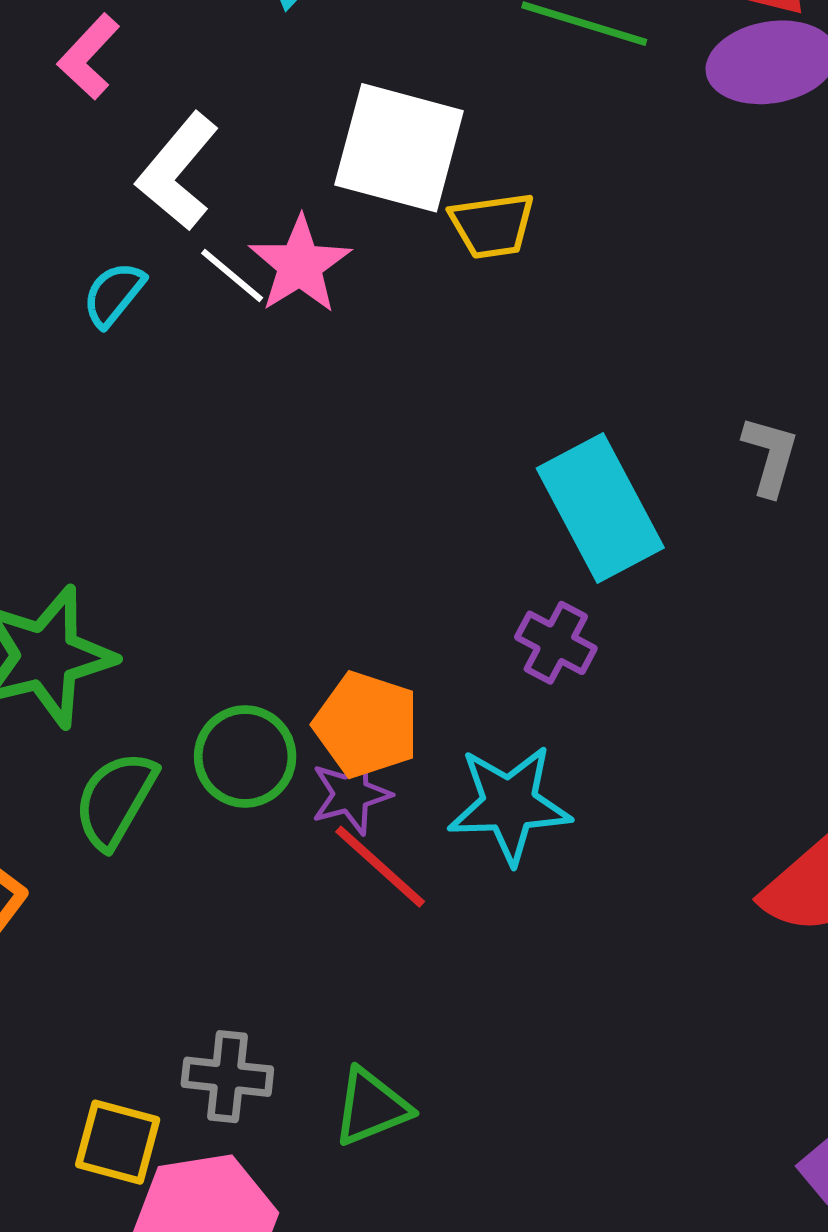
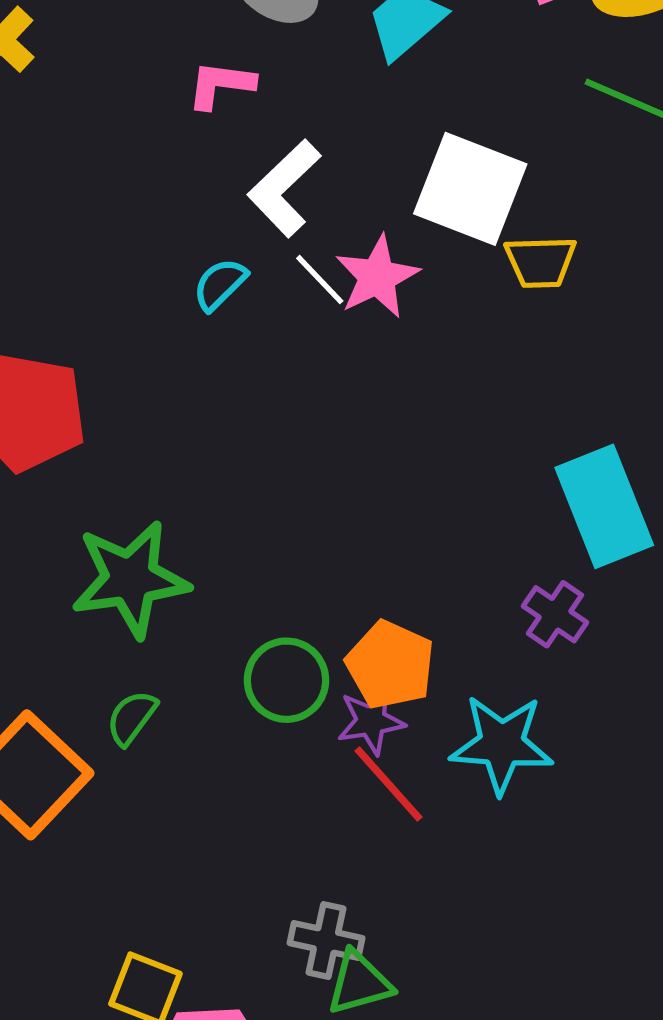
pink L-shape: (89, 57) -> (221, 85), turned 48
green semicircle: (115, 800) -> (132, 718), moved, size x0.7
gray cross: (227, 1077) -> (326, 941), moved

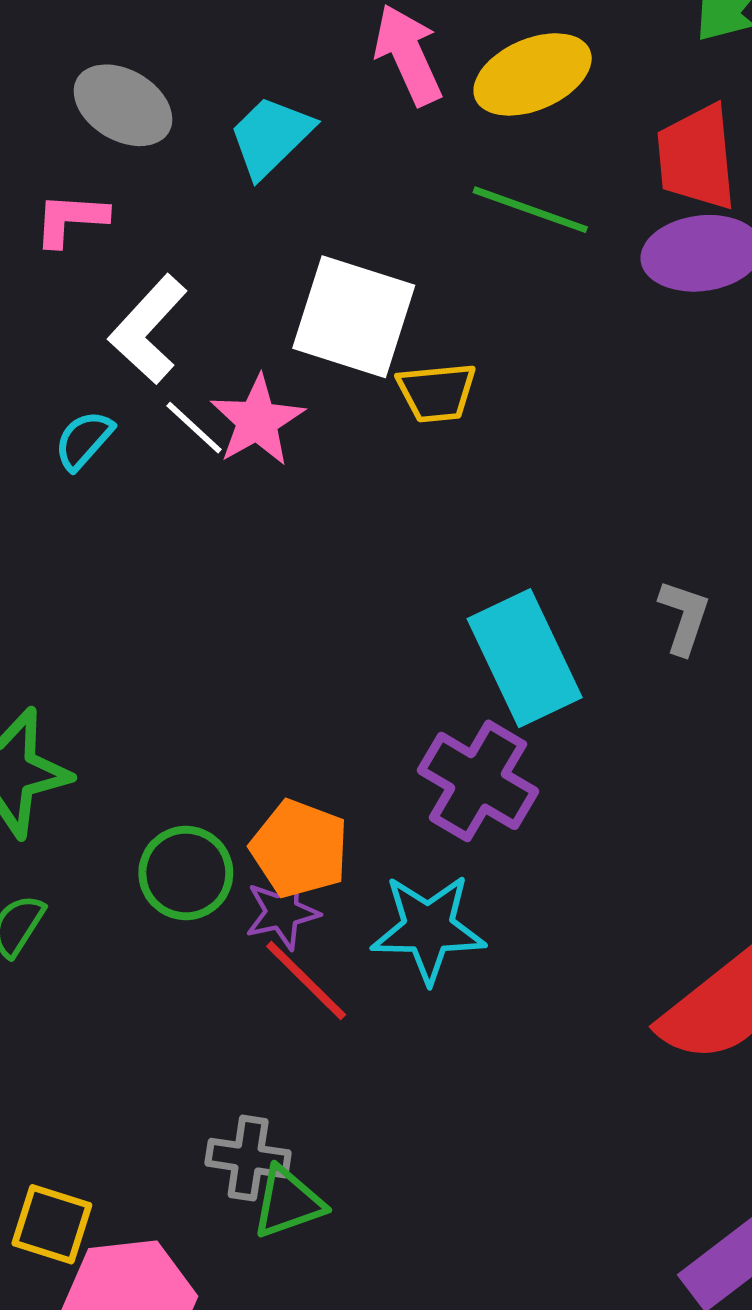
purple cross: (555, 614) -> (478, 781), size x1.6

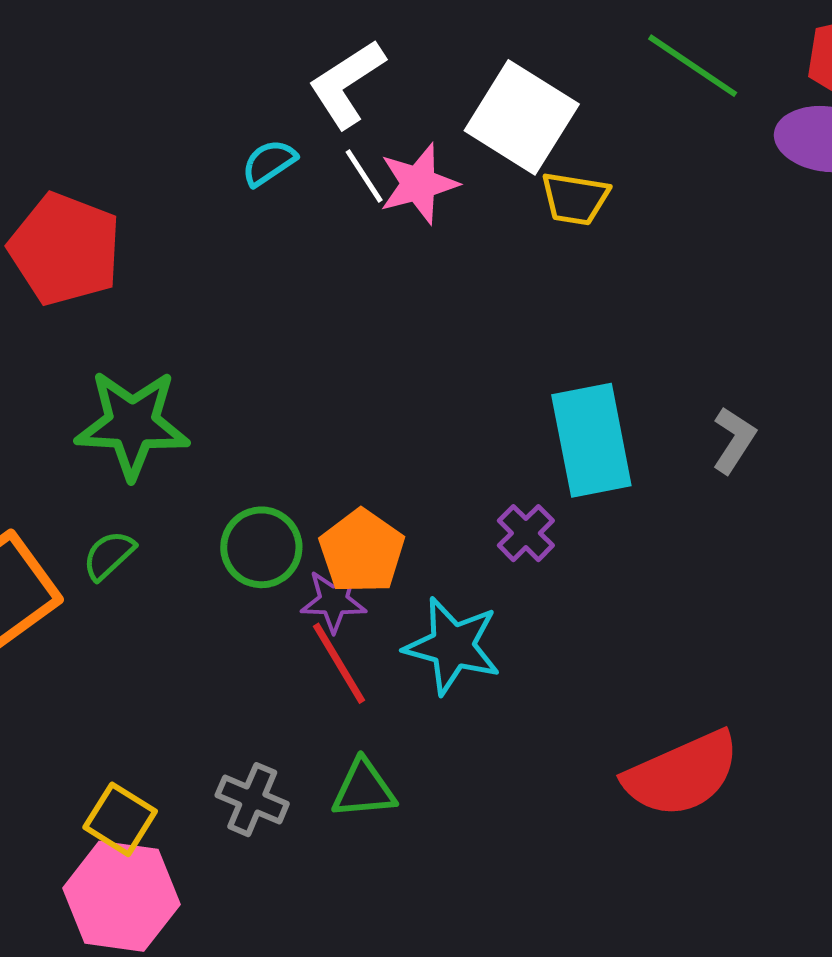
purple cross: (478, 781) -> (526, 533), size x0.6
green triangle: (288, 1202) -> (364, 789), moved
yellow square: (52, 1224) -> (120, 819), moved

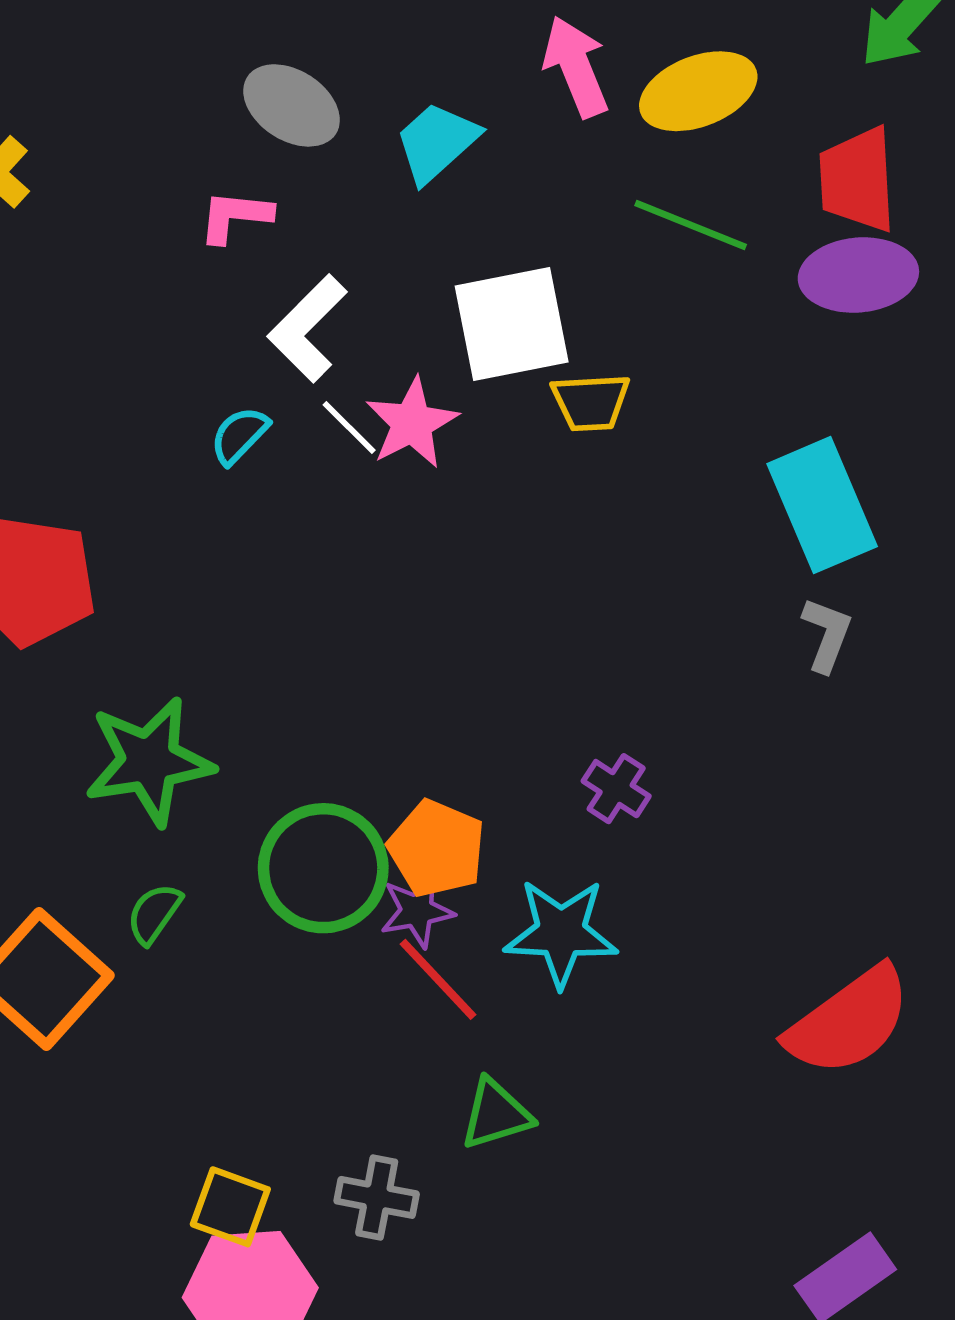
white square: (522, 117) -> (512, 324), turned -31
cyan rectangle: (591, 440) -> (822, 505), moved
green circle: (261, 547) -> (323, 868), size x1.4
gray cross: (252, 800) -> (377, 1197), moved

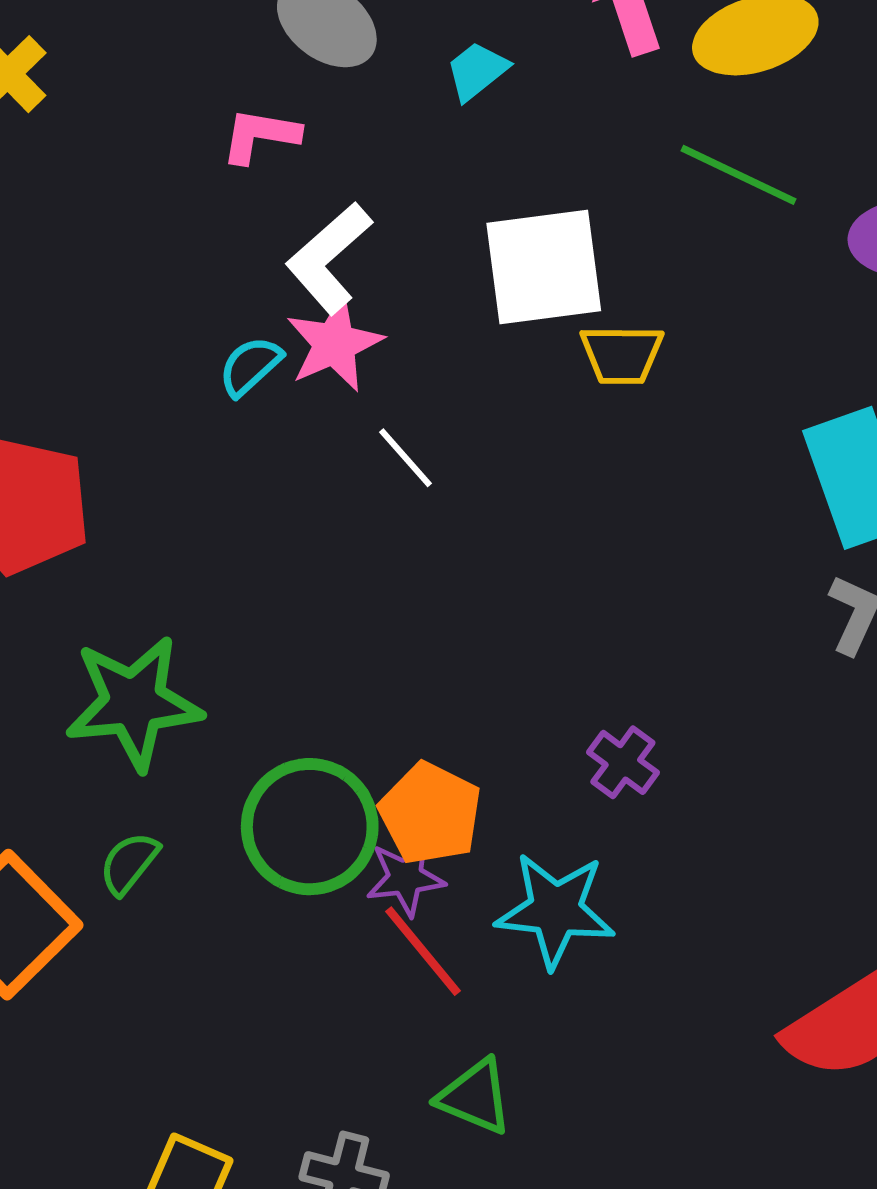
cyan trapezoid: (437, 142) -> (477, 71), size x0.7
pink star: (412, 423) -> (334, 344), moved
white line: (349, 428) -> (405, 458), moved
green triangle: (496, 1114) -> (475, 1097), turned 36

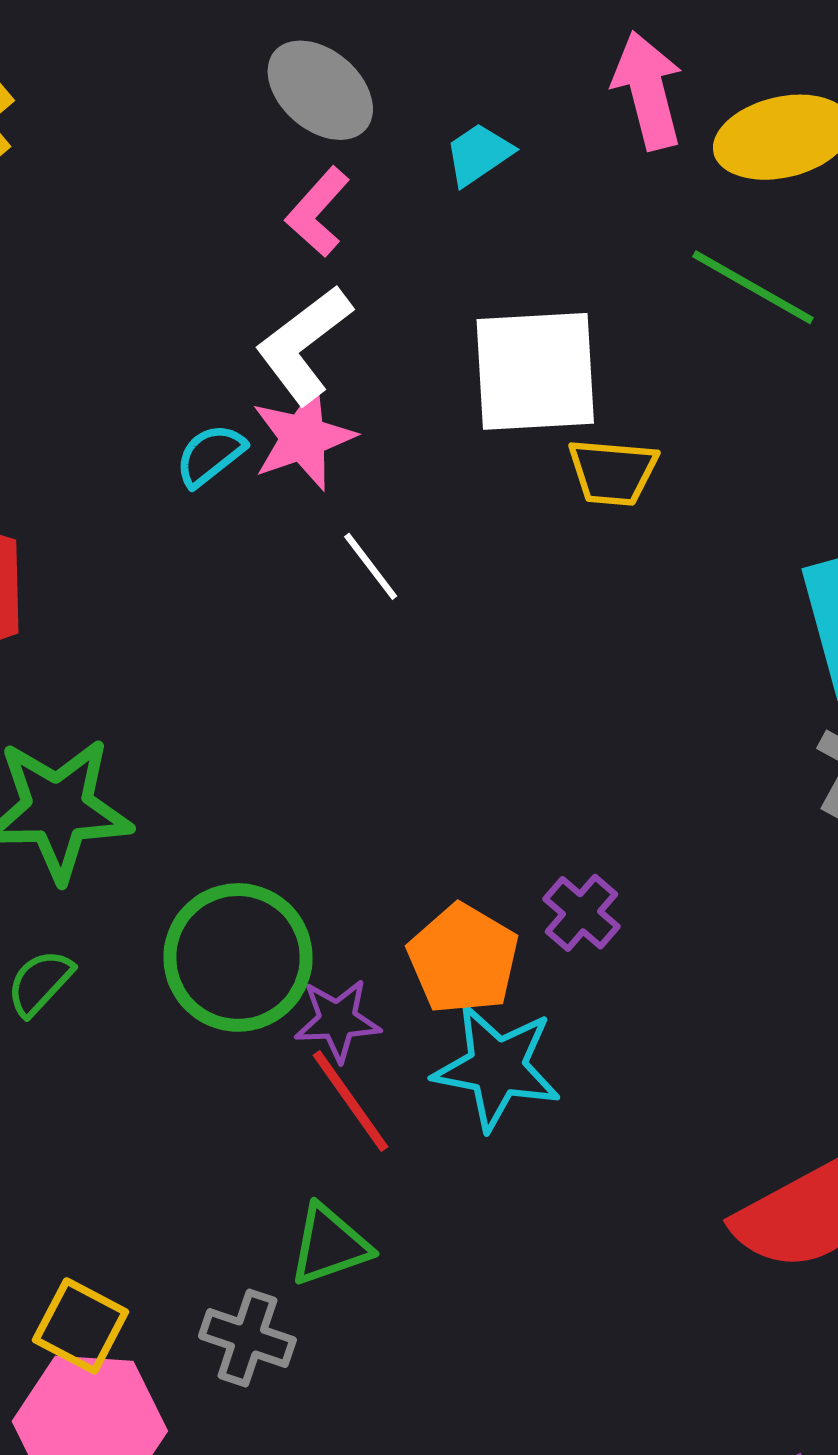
pink L-shape: (260, 136) -> (318, 212), moved, turned -62
orange pentagon: (430, 813) -> (463, 959), moved
green triangle: (475, 1097) -> (329, 1245), moved, turned -46

